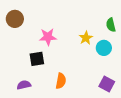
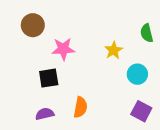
brown circle: (15, 19) -> (33, 25), moved
cyan circle: (104, 48) -> (137, 74), moved
purple semicircle: (24, 85) -> (45, 114), moved

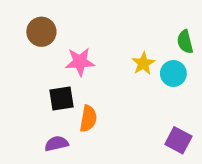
cyan circle: (137, 74) -> (173, 73), moved
orange semicircle: (80, 107) -> (88, 119), moved

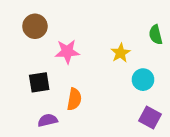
cyan circle: (173, 73) -> (143, 80), moved
black square: (61, 99) -> (39, 82), moved

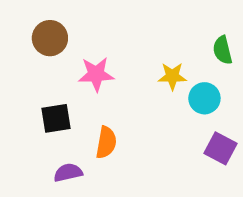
yellow star: (121, 53) -> (172, 76), turned 30
cyan circle: (143, 80) -> (204, 98), moved
purple square: (150, 117) -> (221, 148), moved

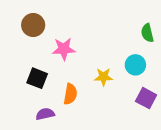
yellow star: (172, 76) -> (104, 77), moved
black square: (56, 118) -> (37, 78), turned 30

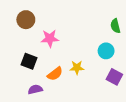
yellow star: (104, 77) -> (77, 68), moved
orange semicircle: (70, 94) -> (55, 74), turned 42

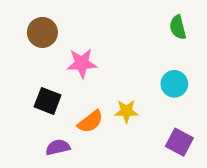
green semicircle: (115, 26) -> (178, 27), moved
purple square: (114, 77) -> (179, 142), moved

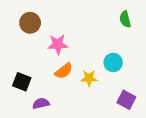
cyan circle: (174, 84) -> (113, 62), moved
black square: (48, 101) -> (22, 82), moved
orange semicircle: (90, 122) -> (64, 71), moved

